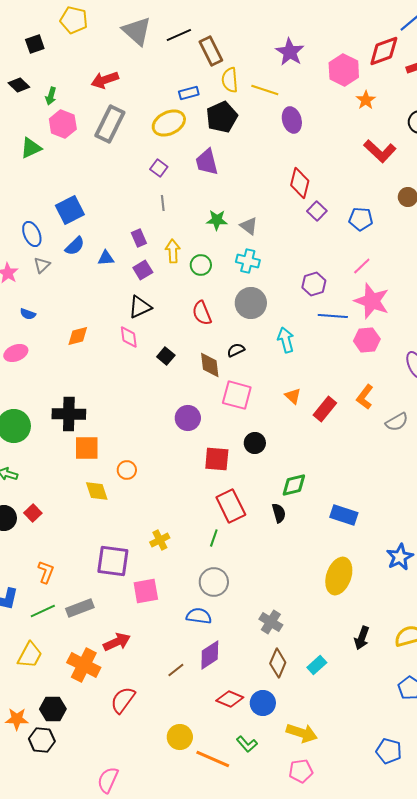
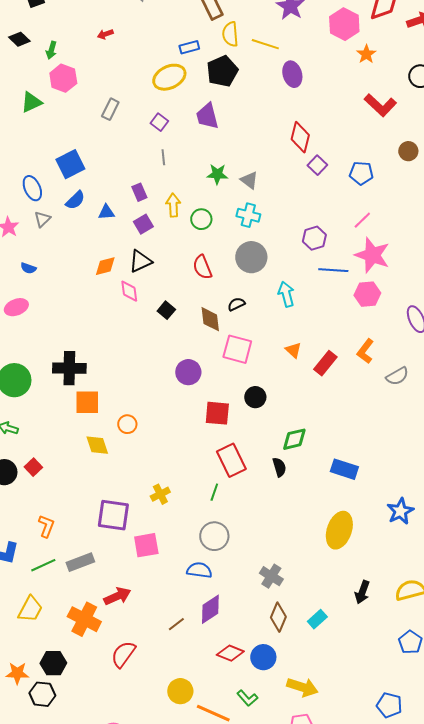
red arrow: (105, 80) -> (105, 34), size x0.6
gray rectangle: (110, 124) -> (110, 109), moved, size x0.6
orange diamond: (78, 336) -> (105, 266), moved

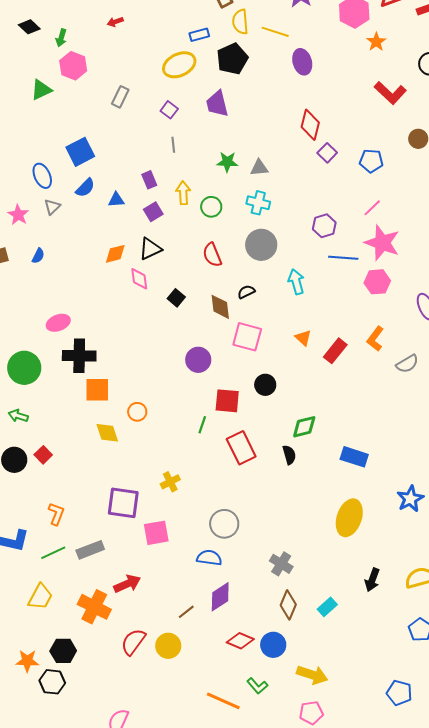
gray triangle: (249, 180) -> (259, 168), turned -42
blue semicircle: (28, 268) -> (38, 256), turned -84
pink ellipse: (16, 307) -> (58, 323), moved
green line: (214, 492) -> (202, 425), moved
yellow circle: (180, 691) -> (168, 646), moved

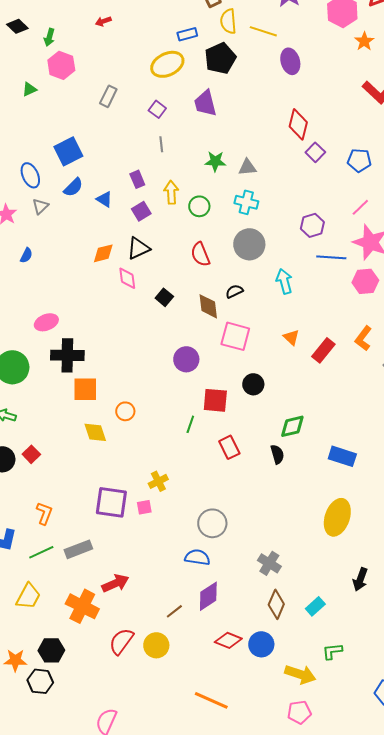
green triangle: (41, 90) -> (29, 89), size x0.7
blue triangle: (116, 200) -> (104, 199), turned 36
red rectangle: (241, 448) -> (229, 447), size x0.7
pink square: (156, 533) -> (144, 507), moved, size x0.6
green L-shape: (257, 686) -> (332, 651), moved, turned 125

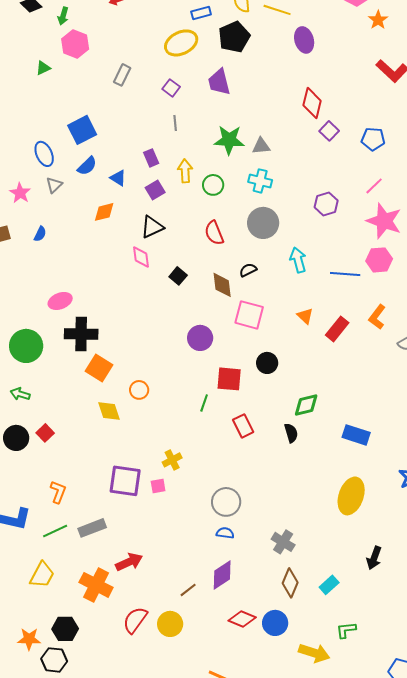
green star: (215, 161) -> (229, 140), size x1.4
orange diamond: (103, 253) -> (104, 212), moved
blue line: (331, 257) -> (345, 274), moved
orange square: (85, 389) -> (99, 368), turned 32
blue semicircle: (197, 557) -> (225, 533), moved, size x0.7

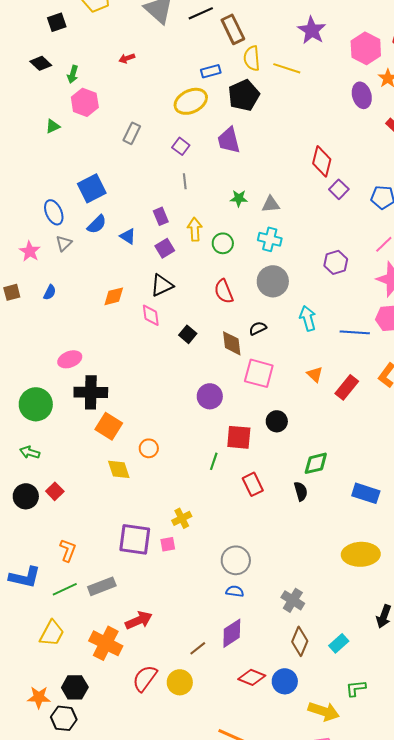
purple ellipse: (304, 40) -> (362, 95), moved
green star: (229, 140) -> (239, 198), size x0.6
orange diamond: (104, 212) -> (114, 296), moved
yellow ellipse: (351, 496) -> (361, 554), turned 69

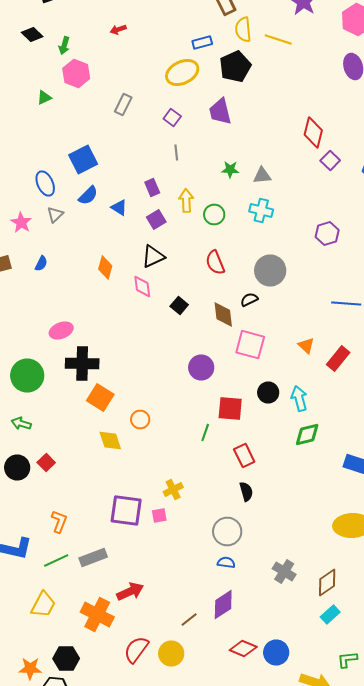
gray circle: (273, 281) -> (270, 270), moved
orange diamond: (114, 296) -> (105, 268), turned -60
cyan arrow: (308, 318) -> (299, 398), moved
black semicircle: (301, 491) -> (246, 492), moved
brown diamond: (300, 641) -> (327, 582), moved, turned 32

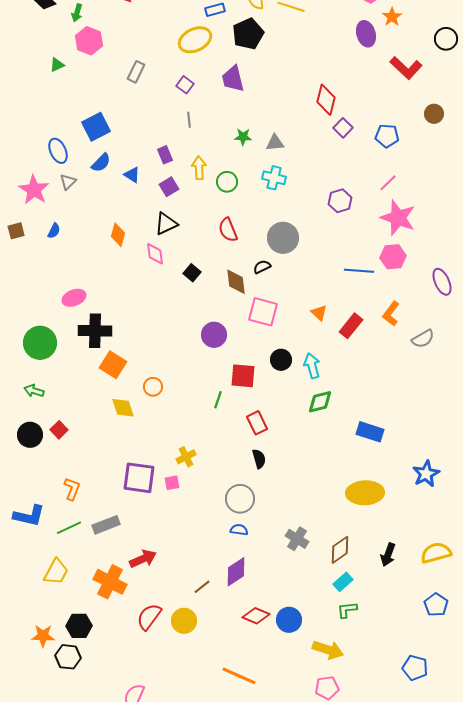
pink star: (21, 222) -> (34, 190), size x1.4
green L-shape: (347, 660) -> (347, 610), moved

